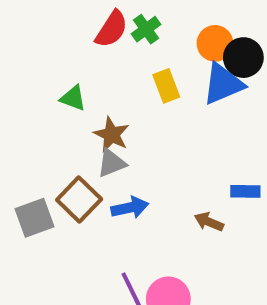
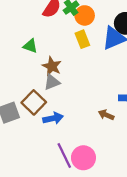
orange circle: (215, 43) -> (85, 15), moved
blue arrow: (130, 208) -> (53, 118), moved

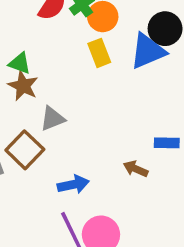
brown star: (52, 66) -> (23, 86), moved
blue arrow: (53, 118) -> (73, 184), moved

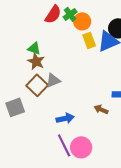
yellow rectangle: (99, 53) -> (89, 40), moved
brown square: (25, 150) -> (37, 85), moved

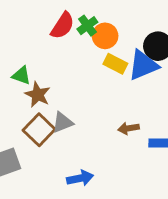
yellow rectangle: (89, 40) -> (115, 64), turned -42
green triangle: (34, 48) -> (21, 75), moved
brown arrow: (101, 109) -> (129, 128), moved, turned -32

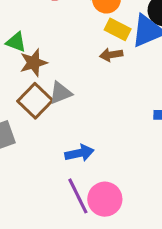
brown star: (38, 95) -> (33, 63), turned 30
brown arrow: (129, 128) -> (111, 55), moved

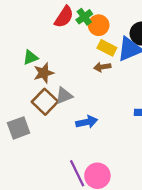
green triangle: (16, 42) -> (31, 57), turned -42
blue arrow: (79, 153) -> (87, 122), moved

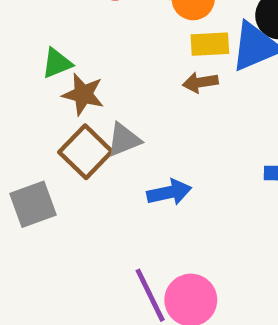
yellow rectangle: (107, 48) -> (210, 44), turned -30
brown star: (44, 73) -> (83, 94), turned 30

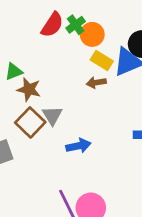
yellow rectangle: (210, 44) -> (102, 61), turned 35
gray triangle: (124, 140) -> (52, 116), turned -40

